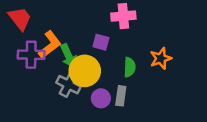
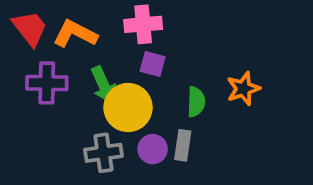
pink cross: (123, 16) -> (143, 24), moved
orange L-shape: (50, 45) -> (75, 34), moved, turned -116
gray cross: (69, 85) -> (103, 153), moved, turned -35

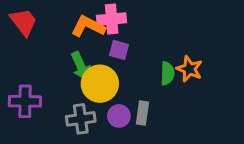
orange L-shape: (75, 34) -> (88, 26), moved
purple cross: (47, 83) -> (25, 101), moved
orange star: (243, 89) -> (189, 69), turned -30
green semicircle: (196, 102) -> (167, 73), moved

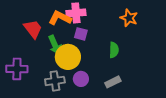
red trapezoid: (23, 22) -> (33, 29), moved
orange star: (189, 69) -> (129, 18), moved
gray rectangle: (142, 113) -> (113, 82), moved, turned 56

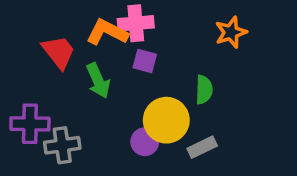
orange star: (129, 18) -> (231, 32), turned 30
yellow circle: (68, 57) -> (166, 120), moved
gray cross: (55, 81) -> (62, 145), moved

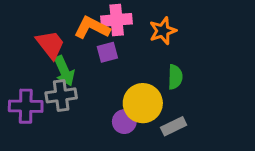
orange star: (231, 32) -> (163, 31), moved
purple square: (145, 61) -> (107, 52), moved, turned -30
green arrow: (98, 81) -> (64, 71), moved
gray cross: (62, 145) -> (61, 95), moved

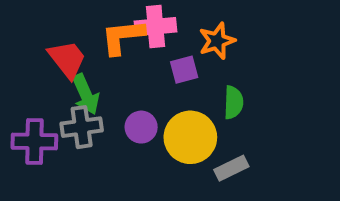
orange L-shape: (92, 28) -> (123, 37), turned -33
purple square: (107, 52) -> (184, 70), moved
purple circle: (124, 122) -> (141, 127), moved

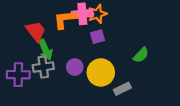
orange star: (217, 41) -> (98, 14), moved
green semicircle: (233, 102) -> (141, 55), moved, turned 42

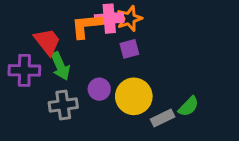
green semicircle: (141, 55) -> (189, 106), moved
gray cross: (43, 67) -> (63, 105), moved
purple cross: (18, 75) -> (24, 70), moved

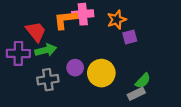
orange star: (129, 19) -> (117, 20), moved
purple square: (129, 49) -> (130, 37), moved
green arrow: (60, 66) -> (46, 50), turned -80
gray rectangle: (163, 118) -> (136, 94), moved

